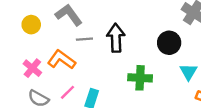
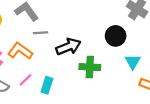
black arrow: (116, 38) -> (68, 47), moved, turned 70

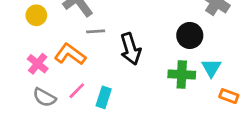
black arrow: (68, 47) -> (131, 49), turned 95
green cross: (90, 67) -> (182, 75), moved

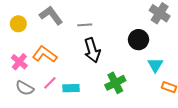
gray line: (96, 31) -> (85, 25), moved
green cross: (182, 75) -> (115, 83), moved, turned -30
cyan rectangle: (104, 97) -> (71, 88), turned 70

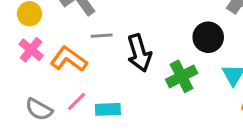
gray line: (85, 25) -> (102, 36), moved
pink cross: (19, 62) -> (31, 50), moved
green cross: (115, 83) -> (182, 76), moved

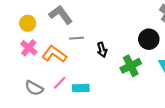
black arrow: (139, 53) -> (102, 50), size x0.6

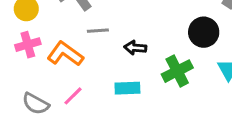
pink cross: (29, 48) -> (28, 45), turned 35
black arrow: (102, 50) -> (135, 48), turned 112
cyan rectangle: (81, 88) -> (127, 88), moved

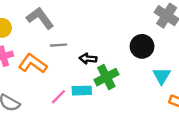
green cross: (177, 71) -> (106, 77), moved
pink line: (73, 96) -> (59, 97), moved

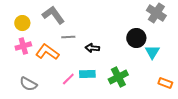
cyan triangle: (162, 76) -> (152, 52), moved
green cross: (106, 77) -> (118, 77), moved

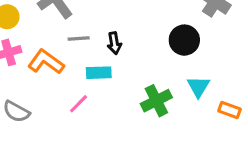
black arrow: (92, 48) -> (114, 43), moved, turned -104
cyan triangle: (152, 52) -> (198, 87), moved
cyan rectangle: (87, 74) -> (99, 73), moved

